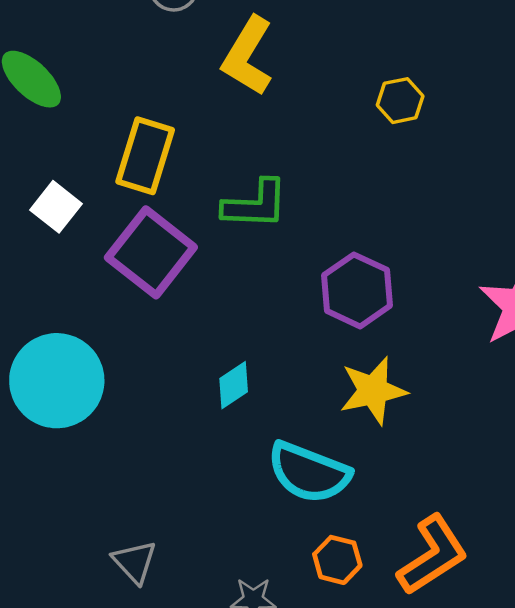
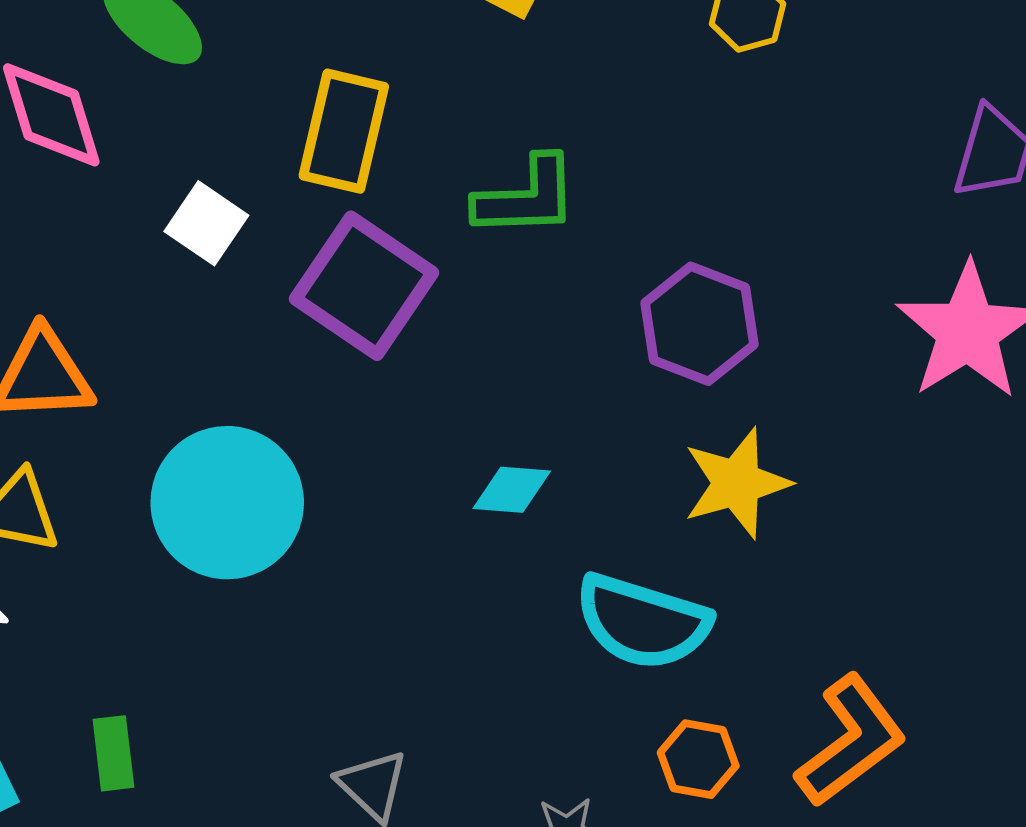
cyan diamond: (234, 385) -> (512, 490), turned 42

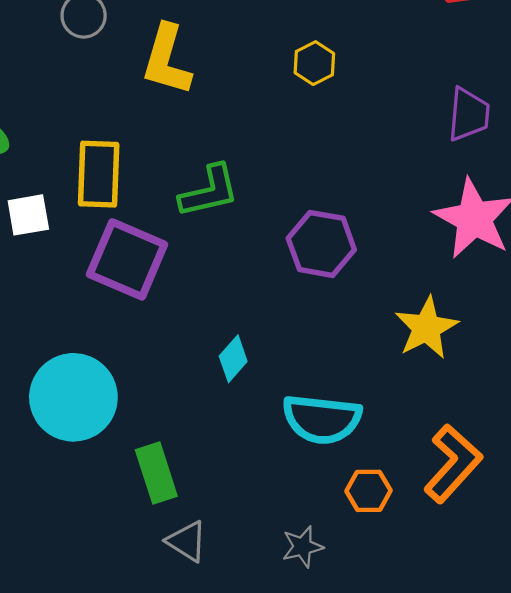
white square: (206, 223) -> (28, 215), moved, turned -33
yellow star: (737, 483) -> (426, 328), moved
cyan diamond: (512, 490) -> (233, 359), turned -42
green rectangle: (113, 753) -> (156, 473), moved, size x1.4

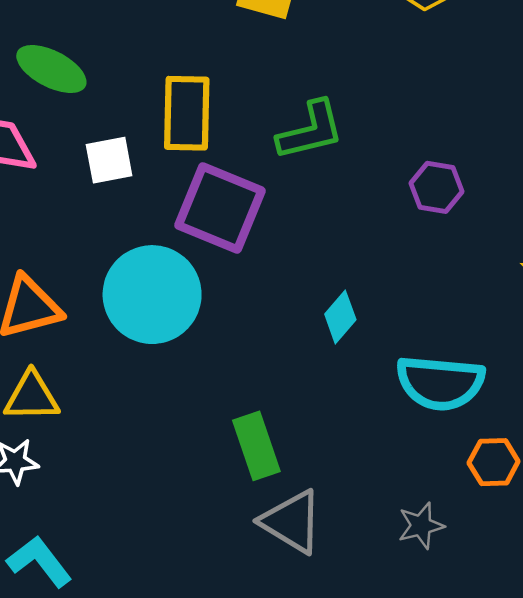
purple hexagon: (321, 244) -> (437, 187), size x0.7
cyan circle: (73, 397) -> (152, 295), moved
gray triangle: (187, 541) -> (292, 522), size x1.4

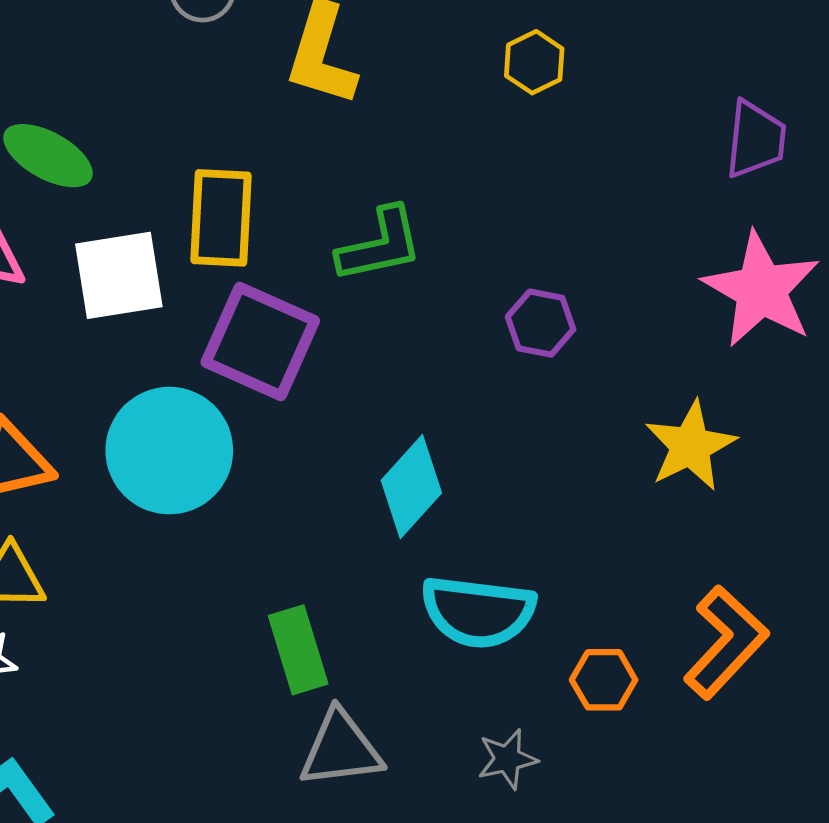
white square: (109, 160) -> (119, 275), size x1.5
cyan diamond: (340, 317) -> (411, 487), size x1.5
cyan semicircle: (440, 383) -> (478, 612), moved
gray triangle: (292, 522) -> (341, 749), turned -40

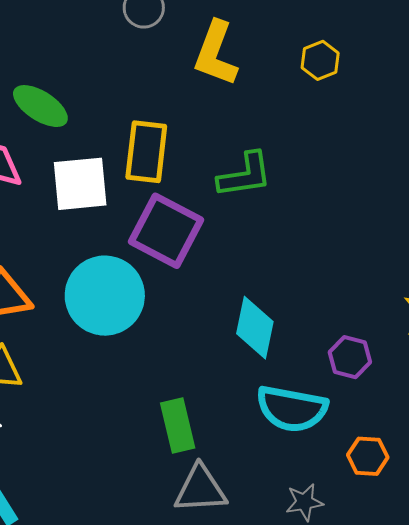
yellow hexagon: (534, 62) -> (320, 60), moved
purple hexagon: (541, 323) -> (350, 357), moved
cyan diamond: (411, 487) -> (255, 328), turned -34

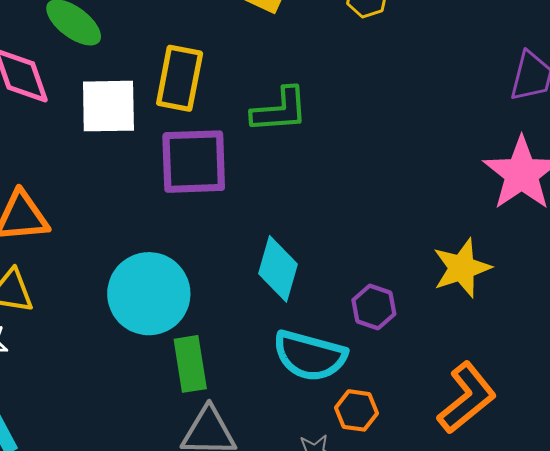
purple square: (166, 231) -> (194, 162), turned -34
cyan circle: (105, 296) -> (149, 294), moved
orange hexagon: (368, 456) -> (357, 410), moved

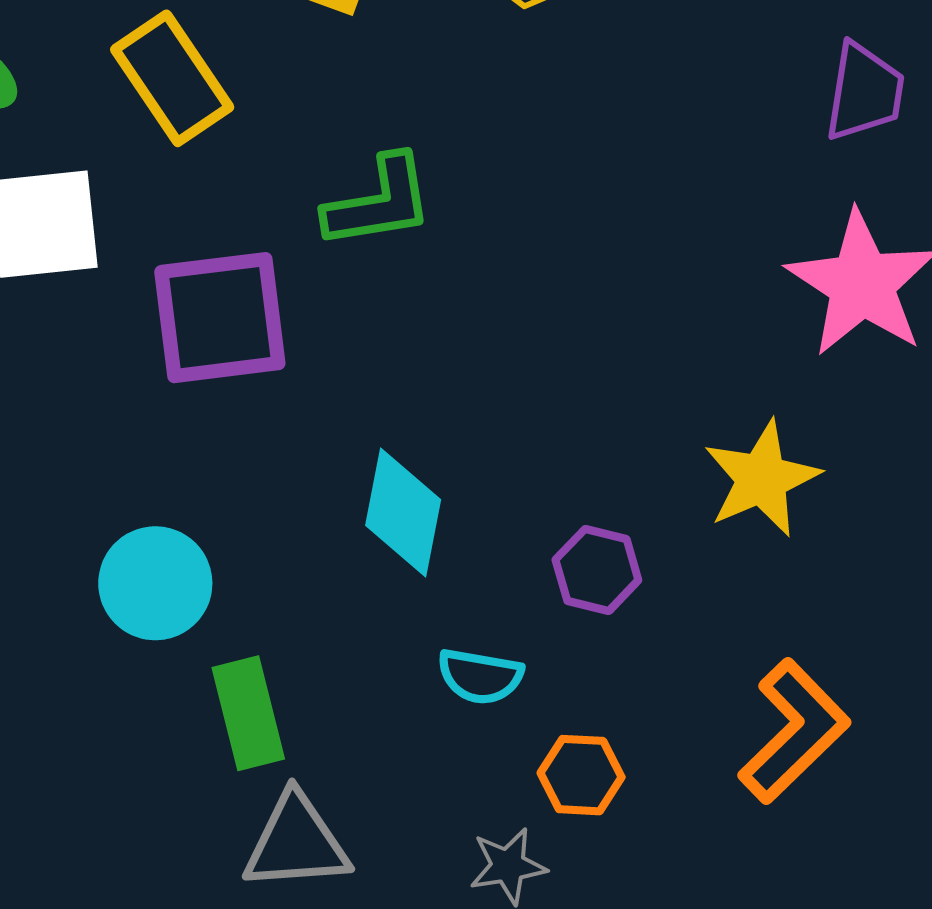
yellow rectangle: (180, 78) -> (172, 78), moved, turned -40
cyan circle: (149, 294) -> (155, 583), size x0.7
cyan semicircle: (310, 356) -> (480, 676), size x0.6

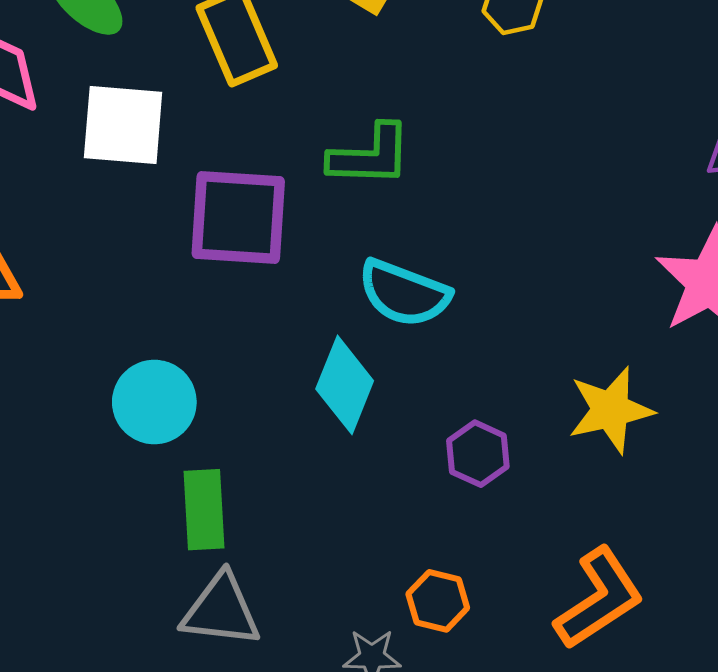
cyan semicircle: (480, 676) -> (404, 293), moved, size x1.5

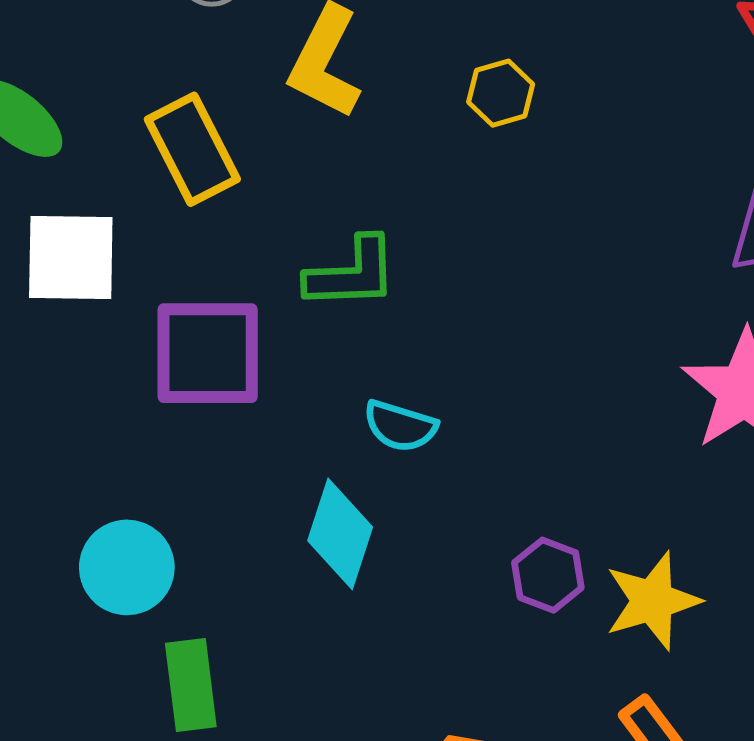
cyan semicircle: (404, 293) -> (400, 426), size x0.7
yellow star: (611, 410) -> (652, 601), moved
purple hexagon: (478, 454) -> (548, 575), moved

